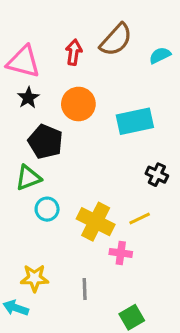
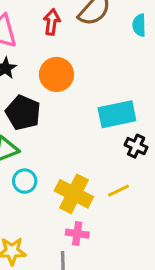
cyan semicircle: (160, 55) -> (139, 25), turned -65
cyan rectangle: (135, 121) -> (117, 114), moved
pink cross: (121, 253) -> (77, 234), moved

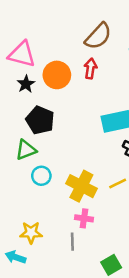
red arrow: (52, 22) -> (90, 68), moved
orange circle: (56, 74) -> (57, 75), moved

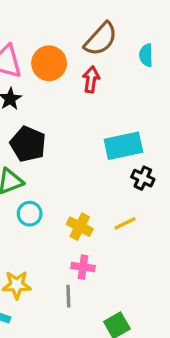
orange circle: (57, 75) -> (49, 63), moved
yellow cross: (81, 186) -> (80, 227), size x0.7

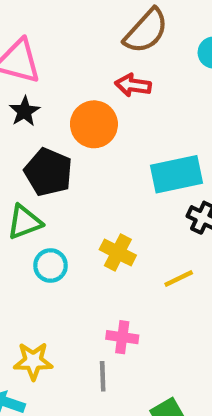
orange circle: (49, 63) -> (94, 124), moved
red arrow: (91, 79) -> (133, 85), turned -90
yellow cross: (80, 227) -> (118, 252), moved

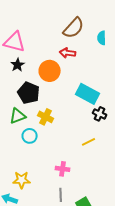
cyan rectangle: (177, 174) -> (88, 94), turned 40
yellow cross: (118, 252) -> (46, 117), moved
gray line: (103, 376) -> (61, 195), moved

